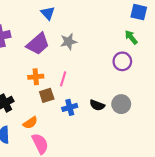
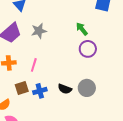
green arrow: (131, 37) -> (82, 29), moved
brown square: (47, 95) -> (22, 88), moved

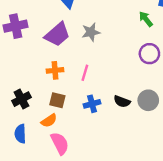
green arrow: (82, 29) -> (146, 19), moved
brown square: (22, 88) -> (57, 100), moved, turned 32

